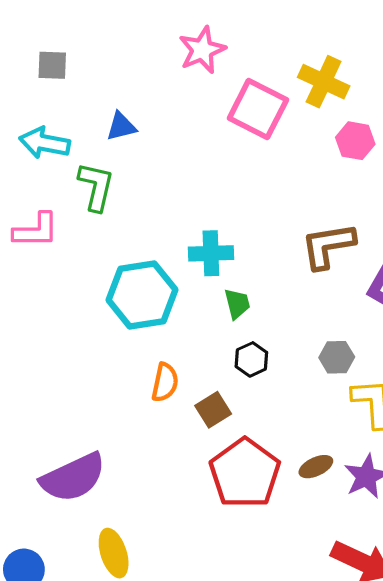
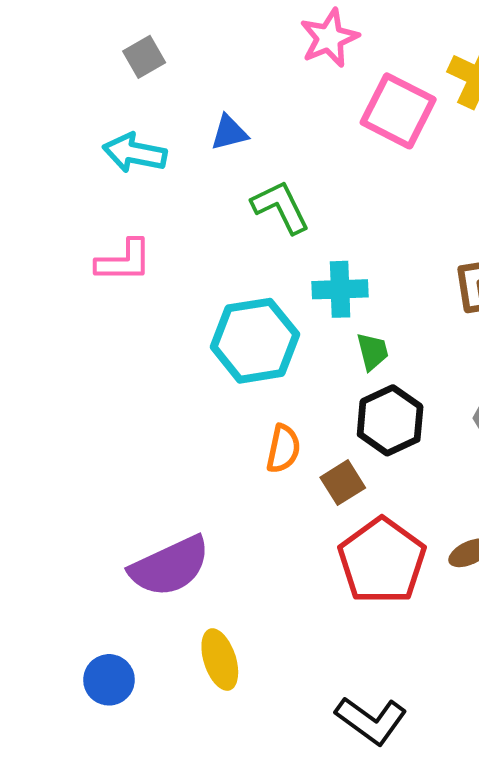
gray square: (52, 65) -> (144, 57), turned -32
green L-shape: (96, 187) -> (281, 207), moved, turned -39
black hexagon: (251, 359) -> (390, 420), size x1.6

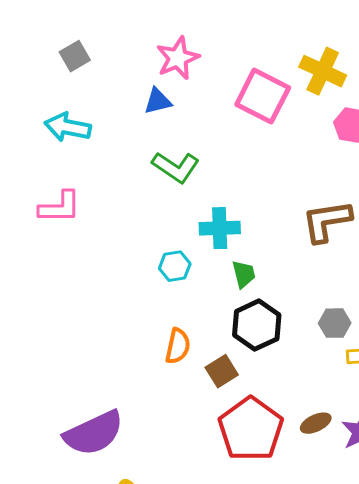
pink star: (329, 38) -> (178, 58), moved
blue triangle: (229, 133) -> (158, 101), moved
green L-shape: (281, 207) -> (176, 167), turned 150
cyan hexagon: (255, 341) -> (175, 266), moved, size x0.5

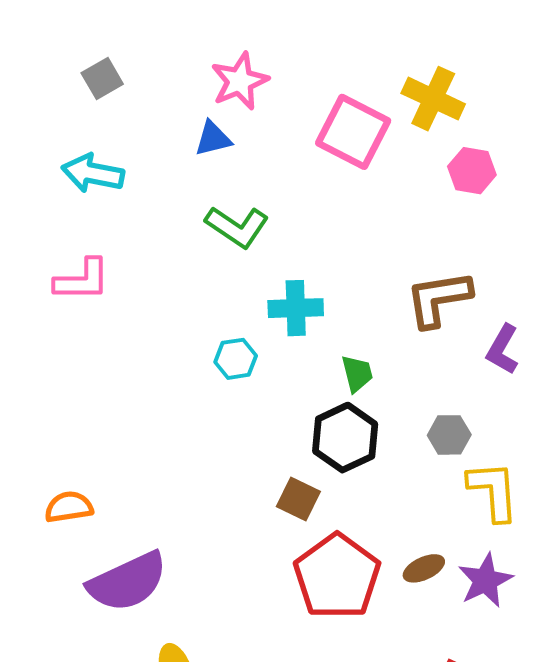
green trapezoid: (244, 274) -> (357, 374), moved
orange semicircle: (178, 346) -> (69, 507), moved, turned -111
brown square: (222, 371) -> (298, 499), turned -32

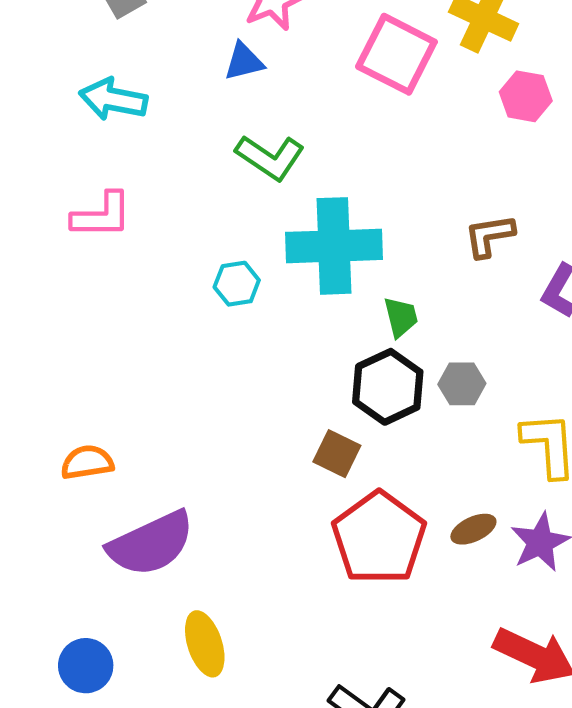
brown L-shape: (439, 299) -> (489, 236), size x0.7
cyan cross: (296, 308) -> (334, 246), size x1.6
cyan hexagon: (236, 359) -> (237, 284), moved
gray hexagon: (449, 435) -> (462, 384), moved

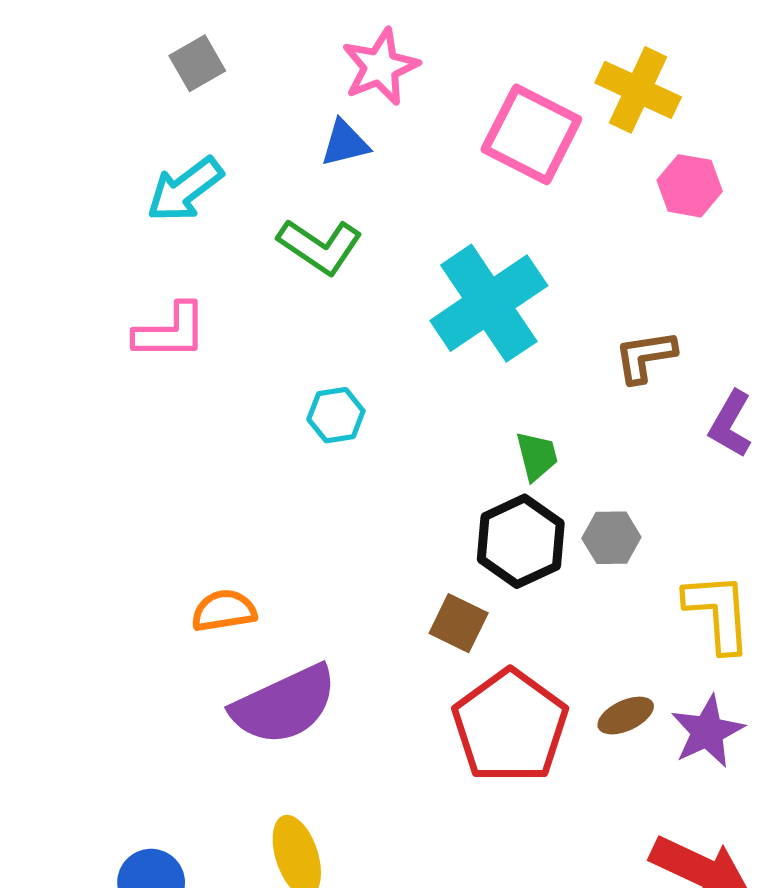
cyan arrow: (113, 99) -> (185, 189), turned -48
green L-shape: (270, 157) -> (320, 246), moved
cyan cross: (334, 246) -> (489, 303), moved, turned -32
orange semicircle: (87, 462) -> (224, 611), moved
purple semicircle: (151, 544) -> (284, 705), moved

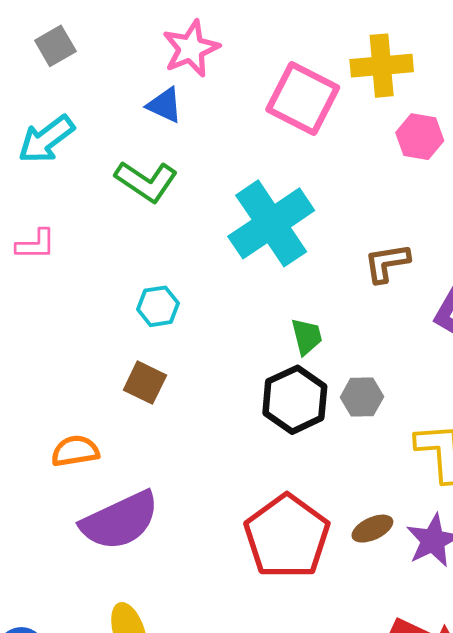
yellow cross: (638, 90) -> (382, 66), turned -30
blue triangle: (345, 143) -> (165, 105), turned 39
pink L-shape: (171, 332) -> (36, 244), size x0.7
brown square: (459, 623) -> (145, 383), moved

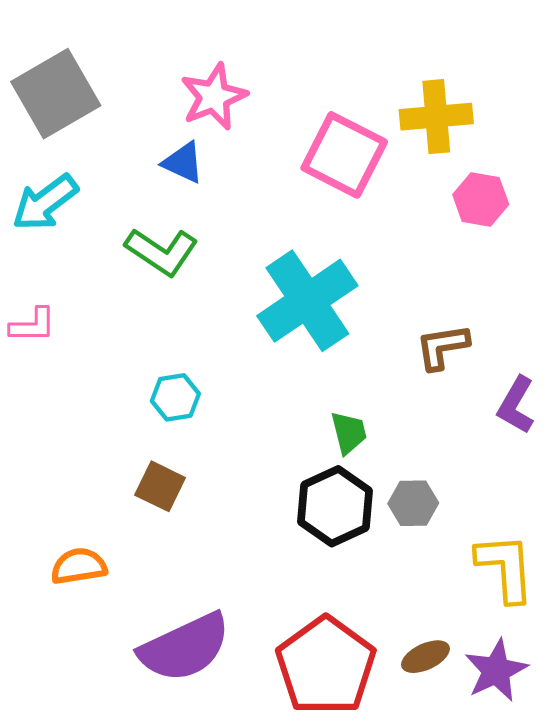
gray square: (55, 46) -> (56, 94), size x1.8
purple semicircle: (120, 521) -> (185, 647), moved

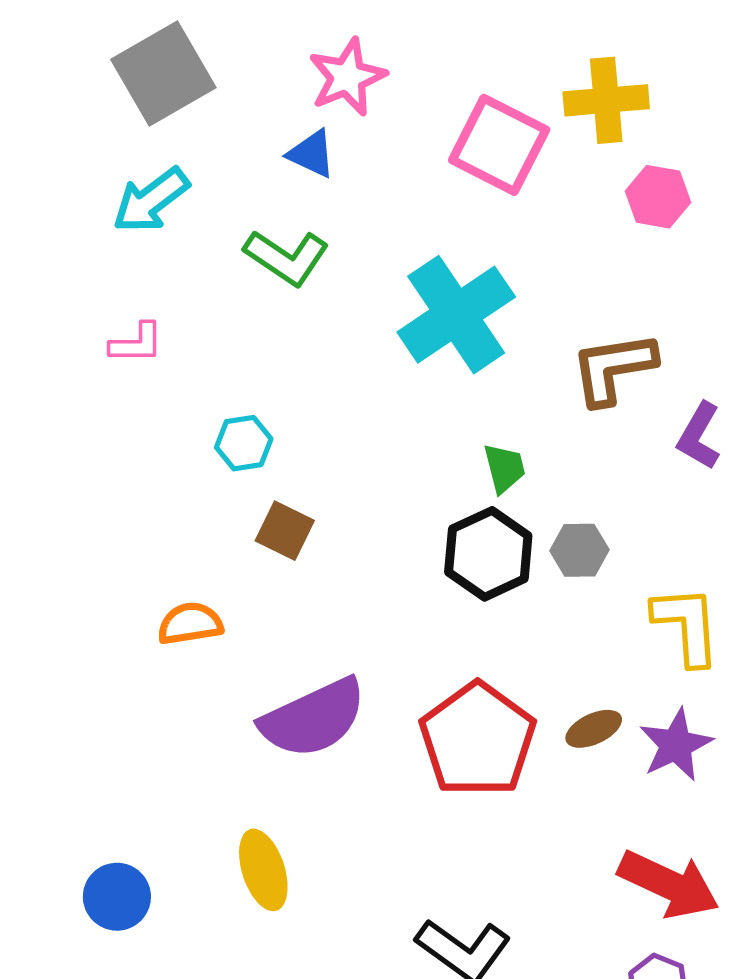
brown L-shape: (442, 347) -> (613, 368), size x1.4
cyan hexagon: (175, 397) -> (244, 443), moved

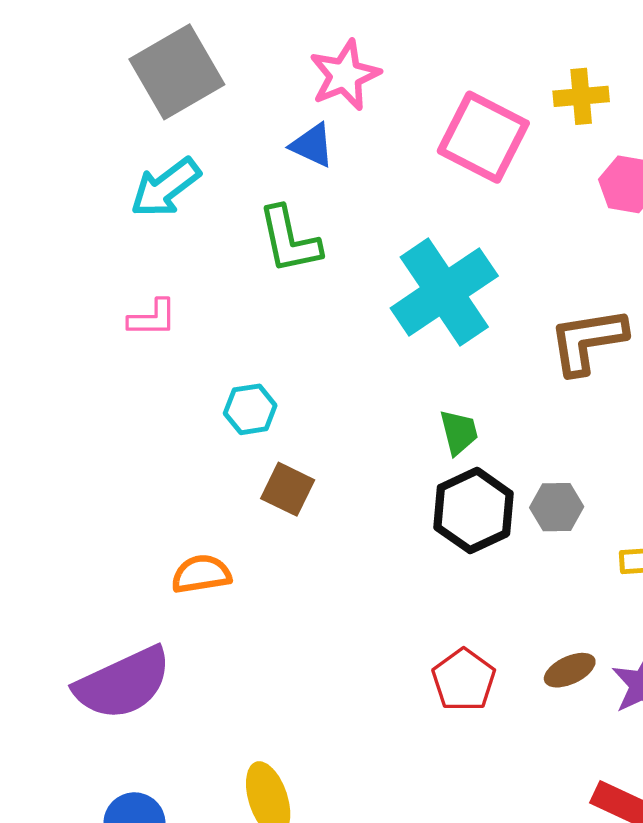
yellow cross: (606, 100) -> (581, 96), size x0.7
green L-shape: (287, 257) -> (289, 240), turned 44
green trapezoid: (504, 468) -> (459, 432), moved
purple semicircle: (313, 718) -> (123, 683), moved
red pentagon: (478, 740) -> (464, 680), size x0.6

